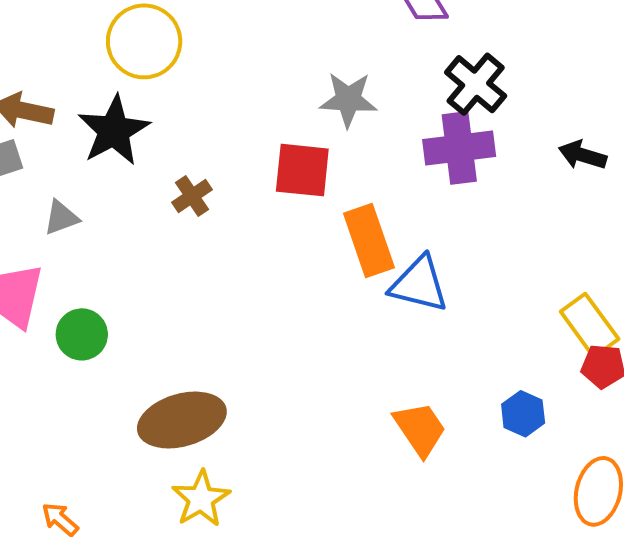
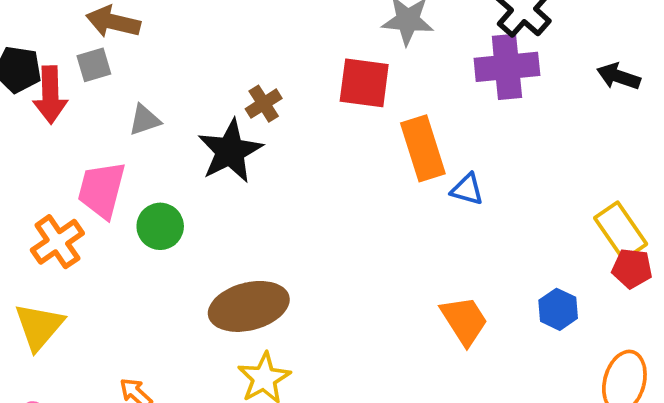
black star: (114, 131) -> (230, 151), moved
blue triangle: (419, 284) -> (467, 189), size x0.6

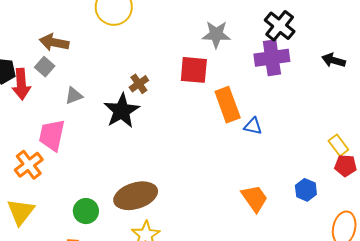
gray square: (94, 65) -> (45, 67), turned -30
green circle: (160, 226) -> (86, 211), moved
yellow rectangle: (621, 231) -> (338, 145), size x0.7

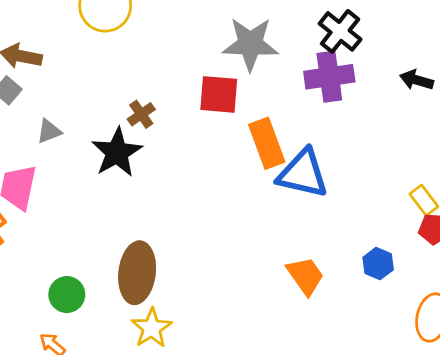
gray star: (216, 34) -> (250, 44), size x1.4
blue triangle: (253, 126) -> (303, 174), size x2.0
brown ellipse: (136, 196) -> (137, 273), turned -66

